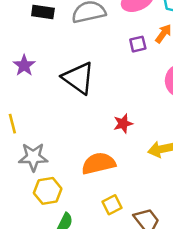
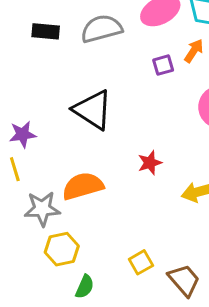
purple star: (24, 65) -> (23, 134), moved, turned 30
orange semicircle: (99, 163) -> (83, 186), moved

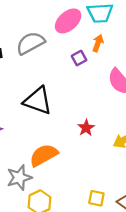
yellow square: (141, 262) -> (96, 198), turned -35

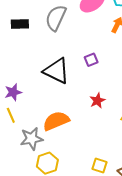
gray semicircle: (30, 43) -> (56, 18), turned -44
purple square: (79, 58) -> (91, 60), moved

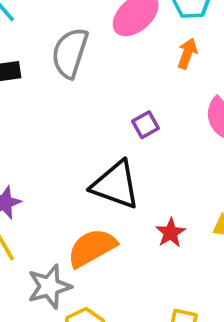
black triangle: (56, 71) -> (116, 185), moved
red star: (97, 101) -> (170, 233), moved

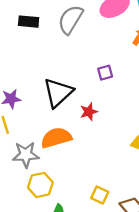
black triangle: (116, 185) -> (58, 93), moved, turned 44
red star: (170, 233) -> (89, 112), moved

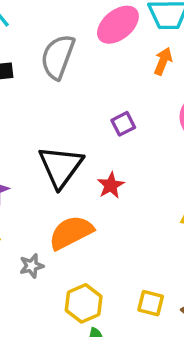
gray star: (26, 155) -> (32, 266), size x0.6
yellow hexagon: (40, 185) -> (84, 303), moved

